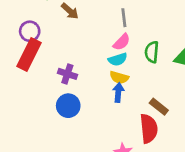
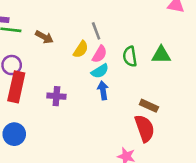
yellow semicircle: (119, 77) -> (81, 49), moved, turned -60
blue arrow: (118, 92) -> (103, 90), moved
blue circle: (68, 106) -> (14, 134), moved

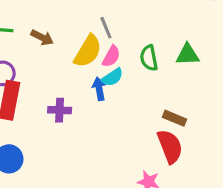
yellow semicircle: (81, 49) -> (88, 51), size x1.5
blue arrow: (103, 90) -> (99, 89), moved

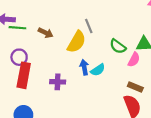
pink semicircle: (111, 56) -> (134, 60), moved
green semicircle: (149, 58) -> (118, 46), turned -42
cyan semicircle: (112, 77) -> (98, 70), moved

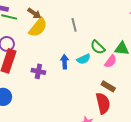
brown arrow: (46, 33) -> (34, 13), moved
yellow semicircle: (77, 42) -> (38, 27), moved
cyan semicircle: (98, 70) -> (84, 59), moved

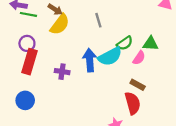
green semicircle: (98, 47) -> (125, 43), turned -77
cyan semicircle: (84, 59) -> (110, 56), size x1.6
blue arrow: (65, 62) -> (90, 60), size x1.5

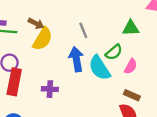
green triangle: (150, 44) -> (131, 28), moved
cyan semicircle: (110, 56) -> (100, 68), turned 90
blue arrow: (90, 60) -> (76, 59), moved

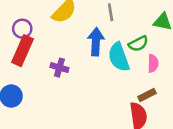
pink semicircle: (131, 66) -> (153, 63), turned -42
brown rectangle: (132, 95) -> (147, 95), turned -63

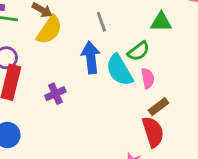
pink semicircle: (153, 63) -> (148, 78), moved
purple cross: (59, 68) -> (55, 94), turned -30

